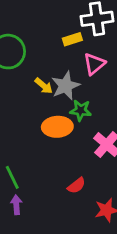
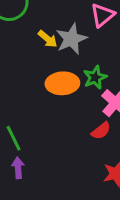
green star: (81, 110) -> (95, 77), moved, turned -30
red semicircle: (76, 186) -> (101, 131), moved

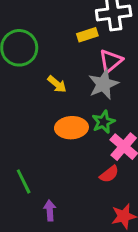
gray star: (71, 39) -> (103, 84), moved
purple arrow: (18, 168) -> (50, 210), moved

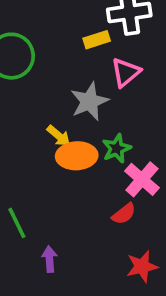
yellow arrow: (57, 84) -> (59, 136), moved
gray star: (103, 84) -> (89, 101), moved

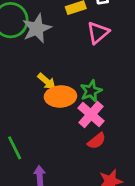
gray star: (89, 101) -> (37, 28), moved
pink cross: (142, 179) -> (91, 115), moved

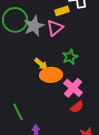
pink triangle: (98, 33) -> (55, 28), moved
green star: (91, 91) -> (70, 57), moved

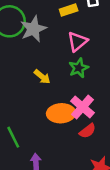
pink triangle: (55, 28) -> (77, 41), moved
orange ellipse: (51, 75) -> (61, 113), moved

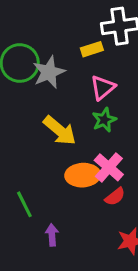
yellow arrow: (42, 77) -> (60, 131), size x1.6

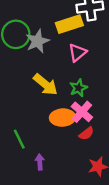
yellow rectangle: (92, 49) -> (69, 24), size x1.6
green star: (104, 120) -> (78, 88), moved

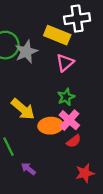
yellow rectangle: (69, 24) -> (57, 35), turned 40
yellow arrow: (45, 84) -> (23, 109), moved
purple arrow: (40, 162) -> (28, 169), turned -48

